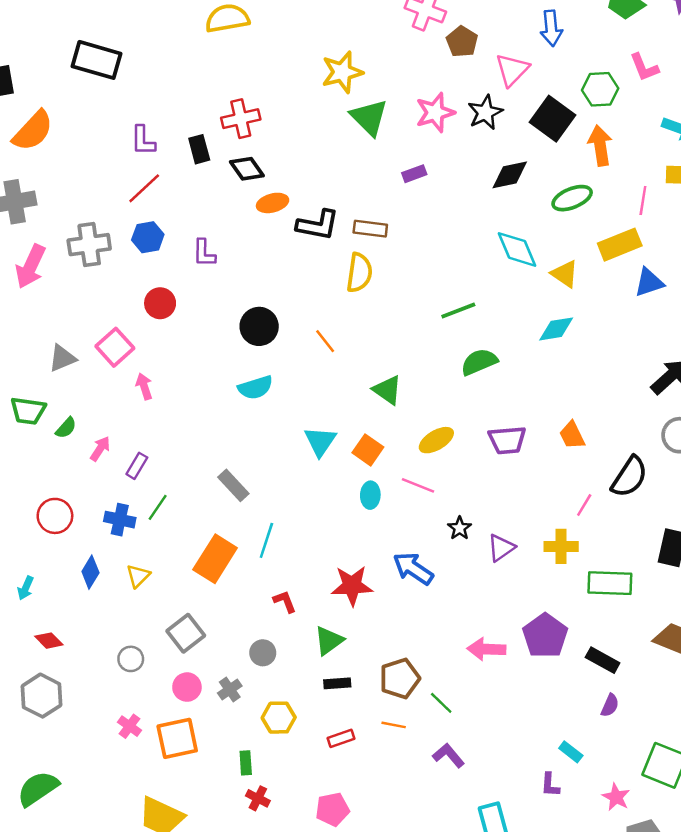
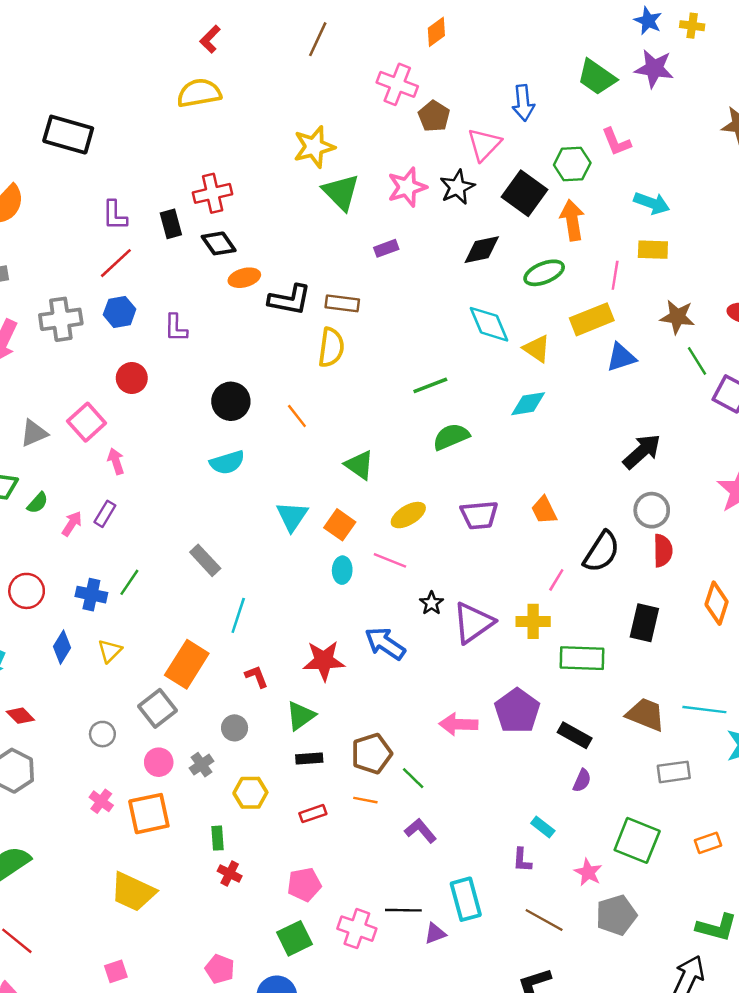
purple rectangle: (137, 466) -> (105, 514), moved
purple triangle: (501, 548) -> (473, 623), size x1.5
orange rectangle: (215, 559) -> (187, 664), moved

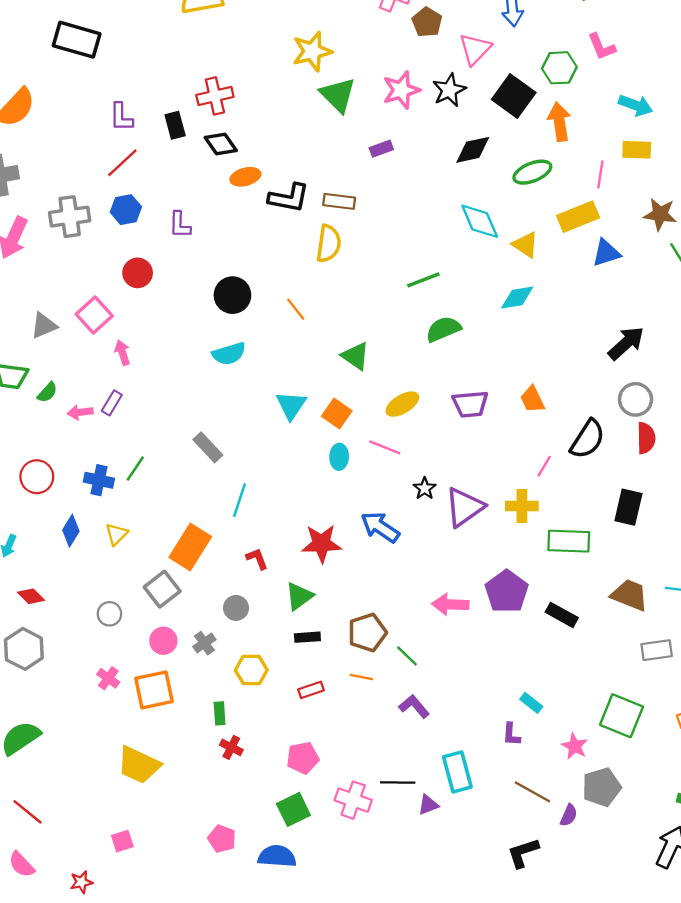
pink arrow: (72, 524) -> (80, 412), turned -130
purple semicircle: (582, 781) -> (569, 815), moved

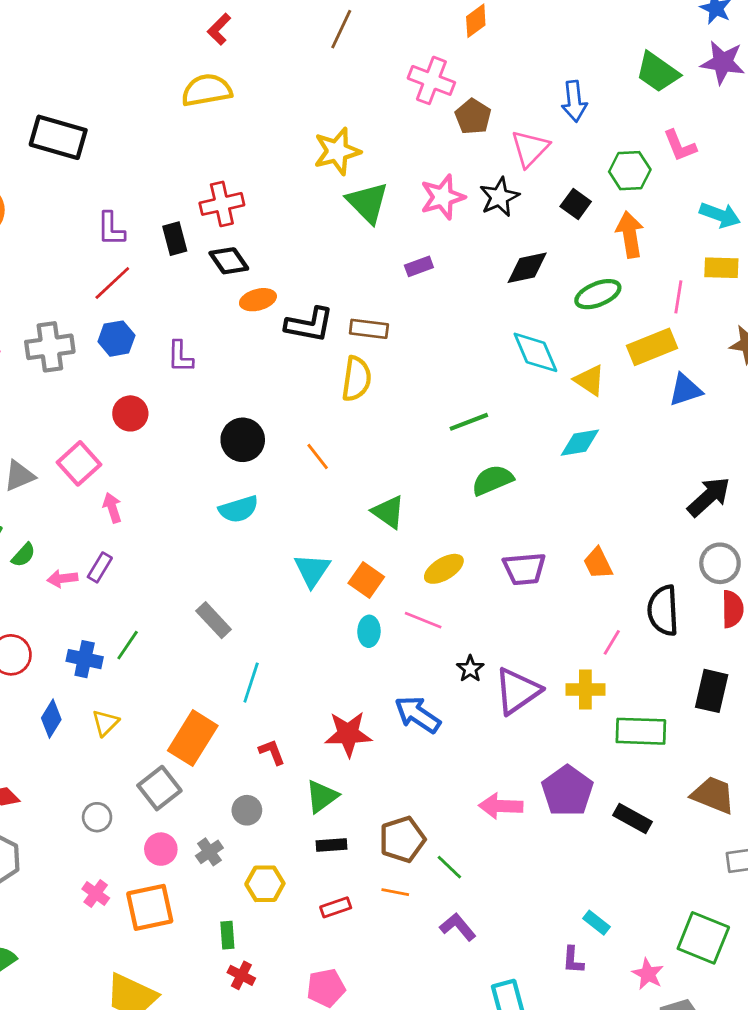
black square: (514, 96) -> (576, 204), size x0.6
black semicircle: (587, 439) -> (663, 610), turned 144

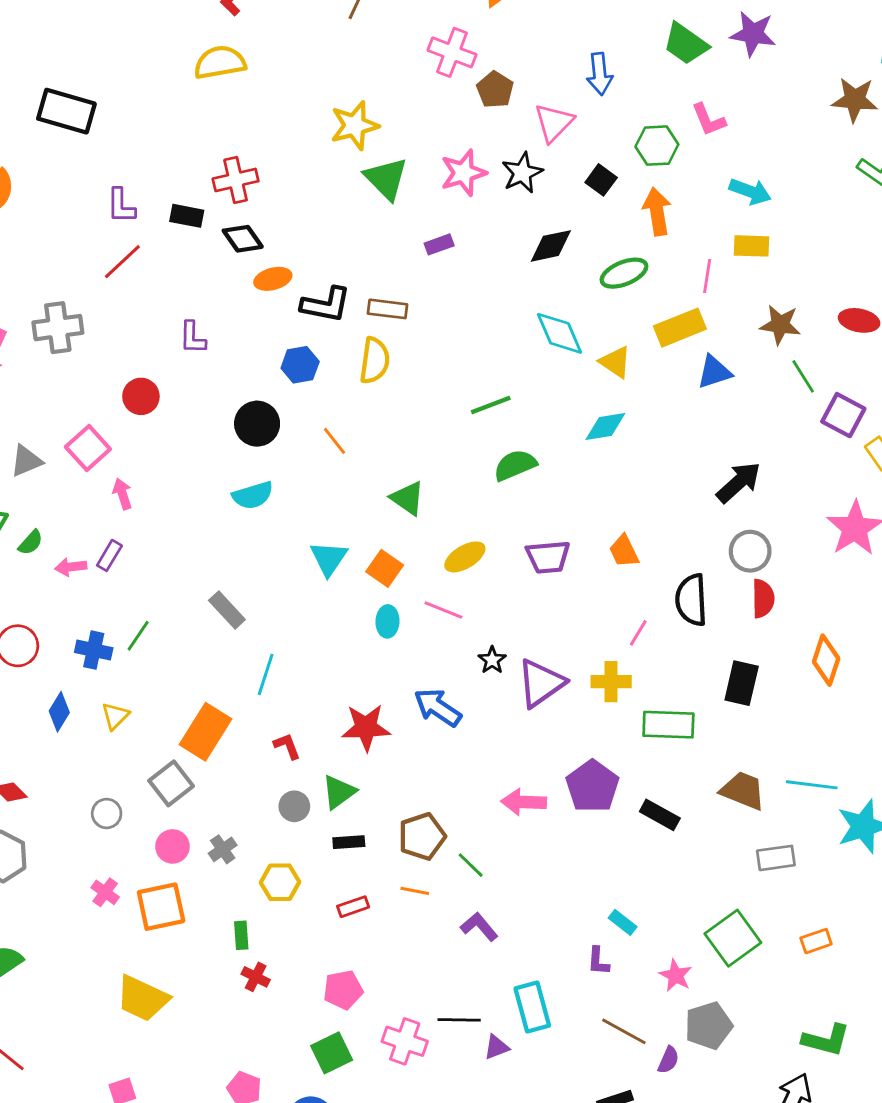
black rectangle: (175, 239) -> (187, 216), turned -64
blue hexagon: (116, 339) -> (300, 365), moved
gray circle: (247, 810) -> (294, 806), moved
green square: (703, 938) -> (733, 938), turned 32

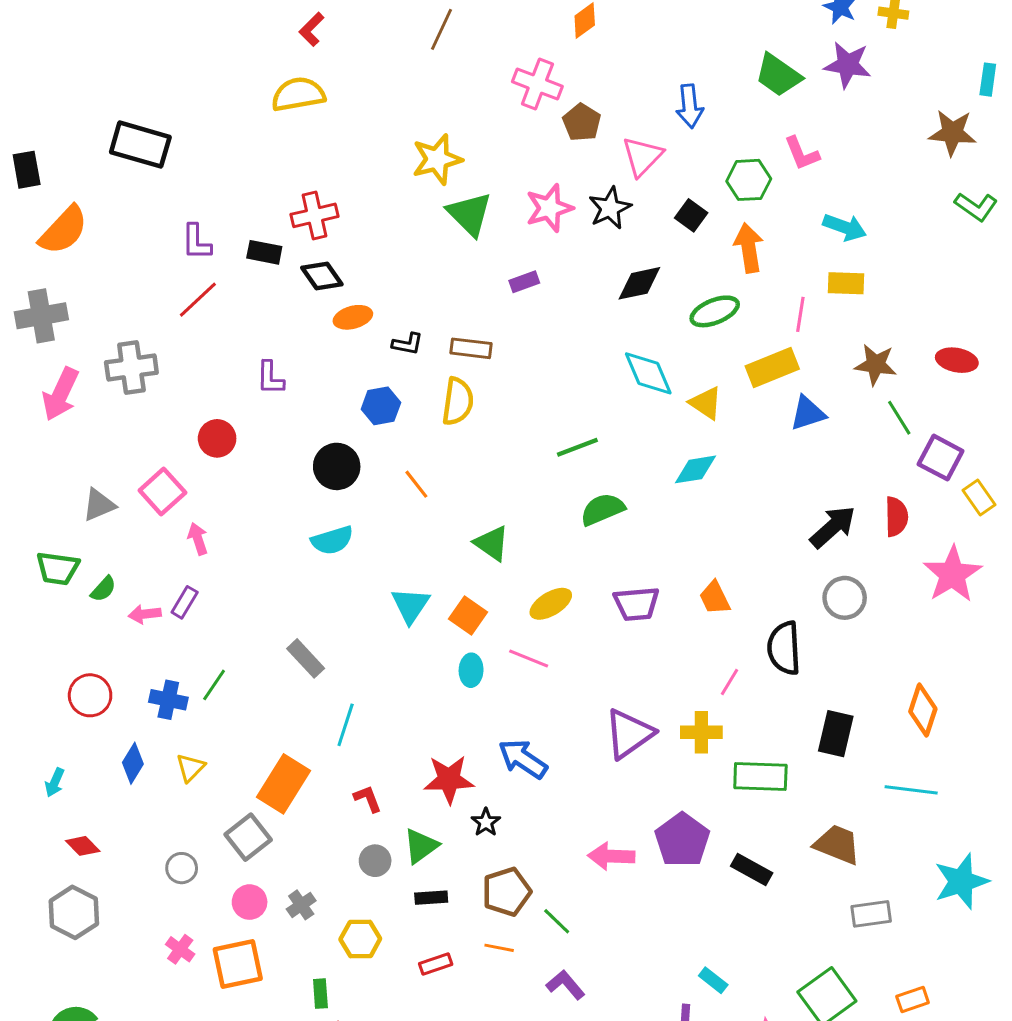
black L-shape: (326, 305) -> (408, 344), size x0.6
red semicircle: (763, 598) -> (896, 517), moved
black star: (492, 660) -> (486, 822), moved
cyan line: (812, 785) -> (911, 790), moved

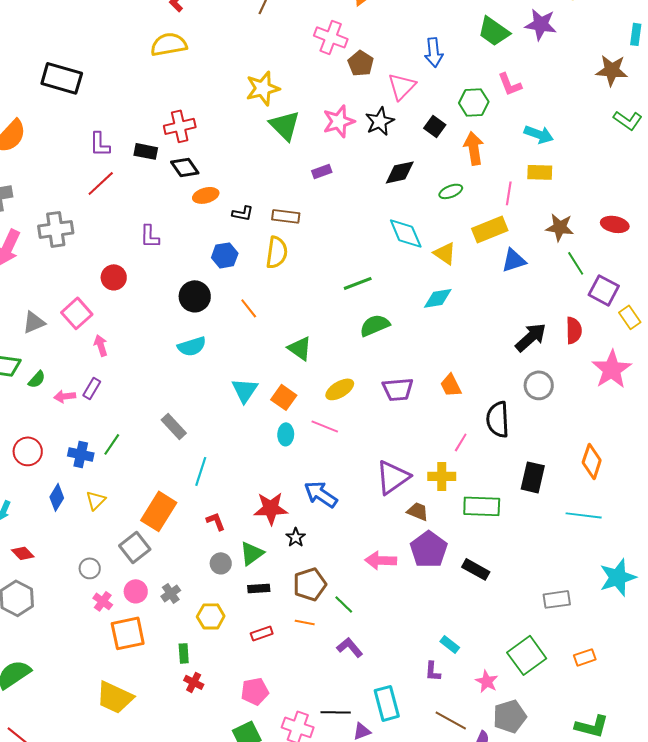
green ellipse: (715, 311) -> (451, 191), size x0.7
brown trapezoid: (837, 844) -> (418, 511), moved, size x0.7
pink cross: (180, 949) -> (103, 601), moved

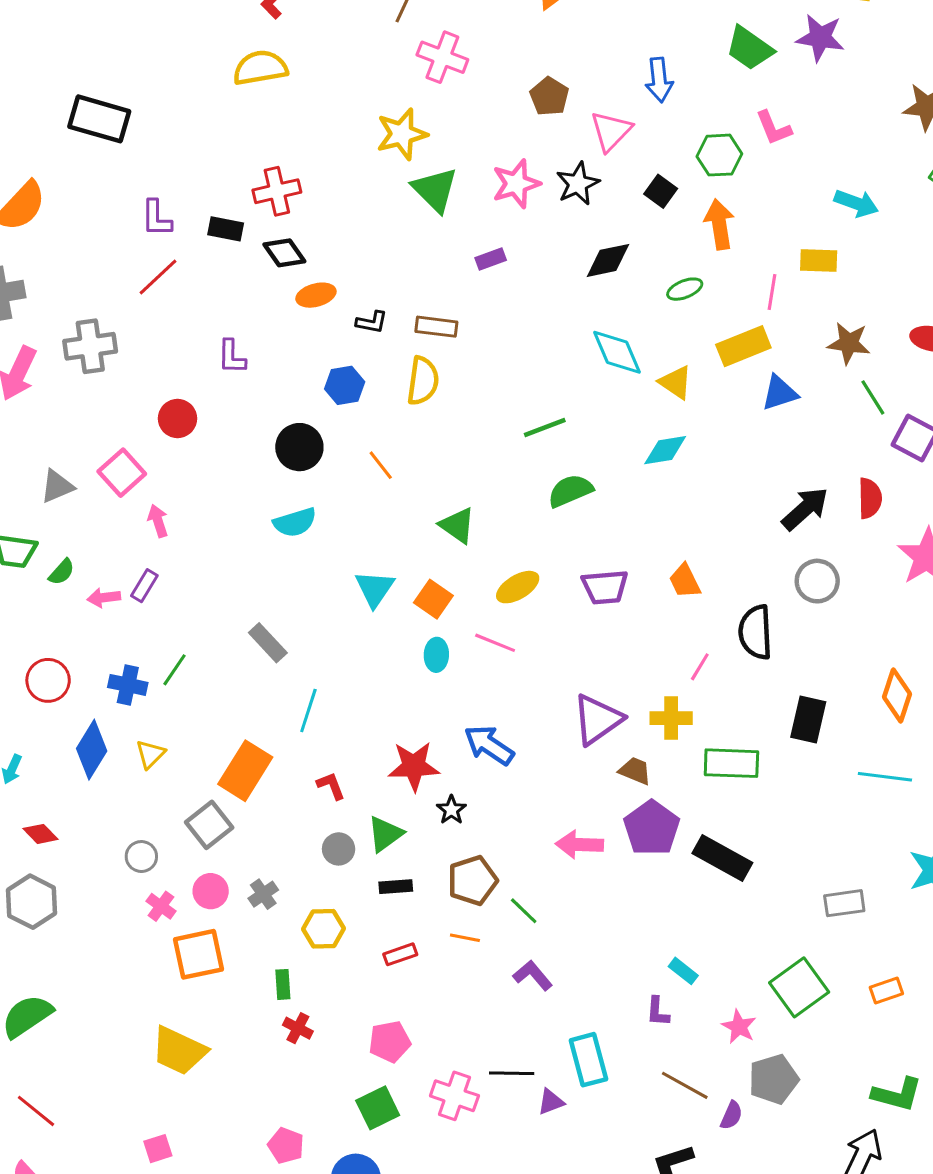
pink cross: (331, 37) -> (442, 57), moved
cyan arrow: (539, 134) -> (856, 203), moved
blue diamond: (57, 497) -> (92, 750), size x1.4
black rectangle: (476, 569) -> (722, 858), size x1.4

